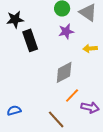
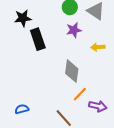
gray diamond: (64, 72) -> (72, 71), turned -55

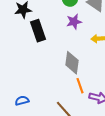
orange line: (80, 94) -> (80, 86), turned -63

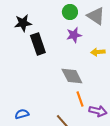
gray diamond: (72, 63) -> (72, 76), turned -35

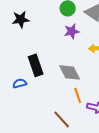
black rectangle: (38, 44) -> (36, 65), moved
blue semicircle: (22, 114) -> (20, 83), moved

